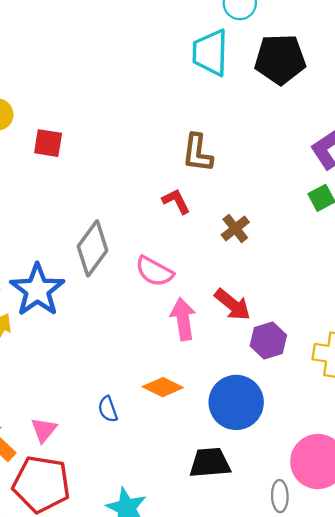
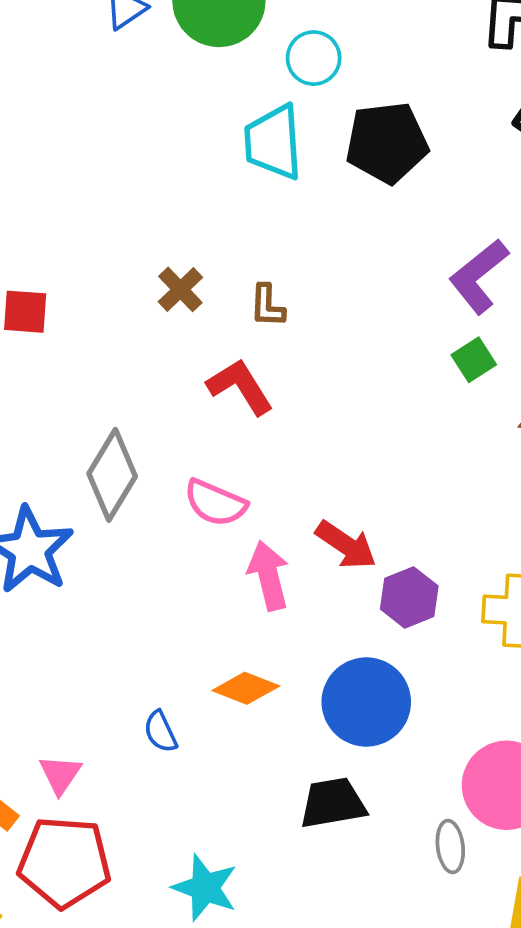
brown L-shape: (197, 153) -> (267, 306), size x0.7
red L-shape: (176, 201) -> (240, 387), size x1.4
brown cross: (235, 228) -> (180, 289), moved

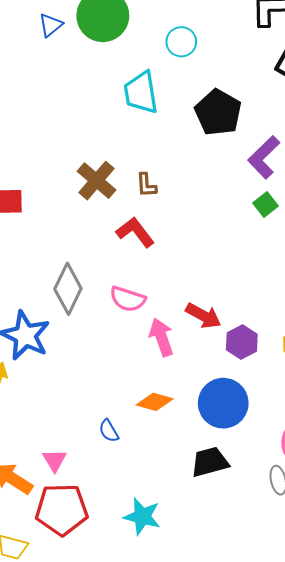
cyan circle: (314, 58) -> (181, 42), moved
black pentagon: (387, 143) -> (218, 112), moved, turned -30
brown cross: (180, 289) -> (97, 181), size x1.5

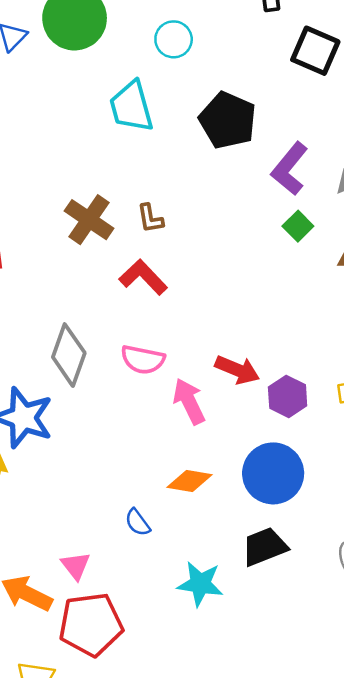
cyan star: (142, 516) -> (200, 584), moved

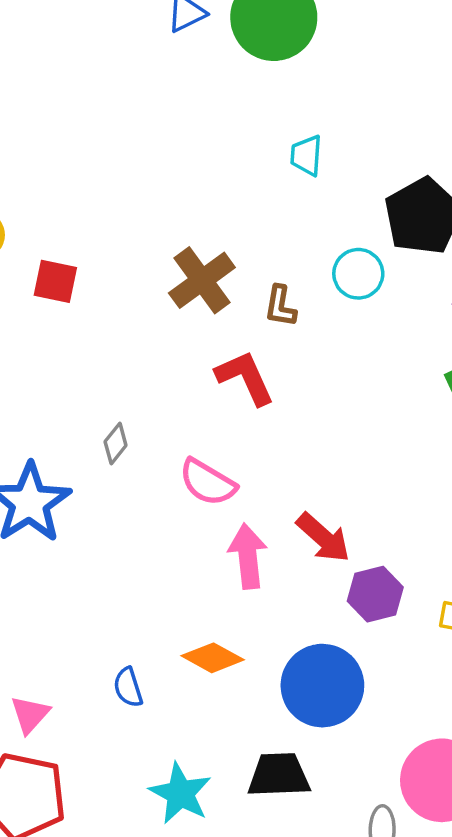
cyan circle: (174, 39) -> (358, 274), moved
cyan trapezoid: (131, 107) -> (306, 155), size x0.6
gray diamond: (69, 355) -> (116, 443), size x0.5

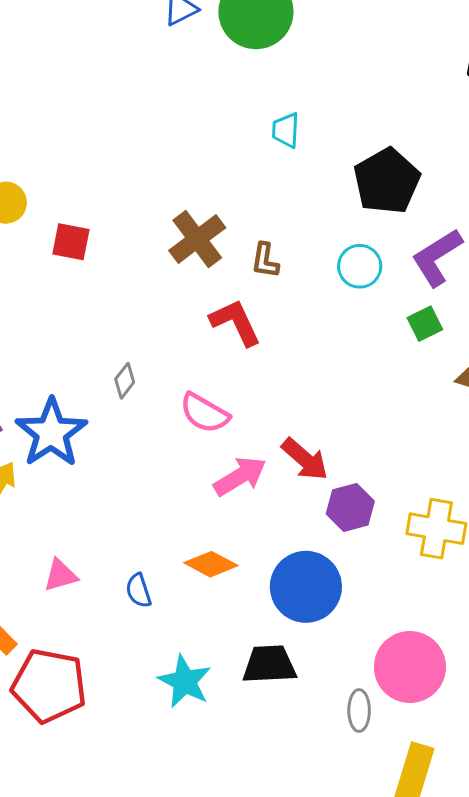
cyan circle: (358, 274) -> (360, 266), moved
pink arrow: (248, 556) -> (240, 476), turned 66
pink triangle: (30, 714) -> (61, 575), moved, turned 33

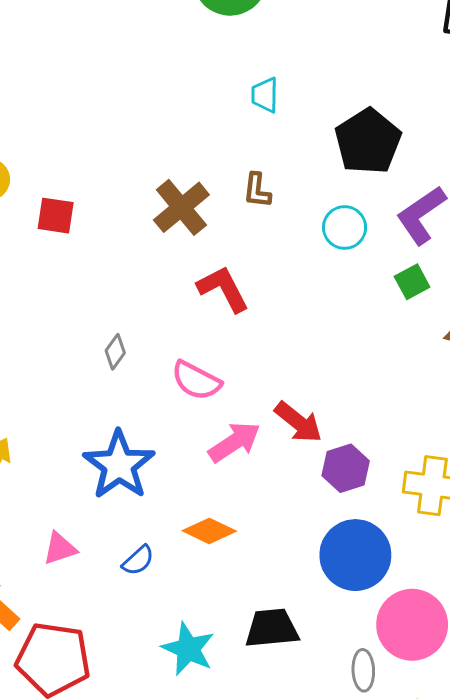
brown L-shape: (265, 260) -> (257, 190), moved
blue star: (51, 433) -> (119, 465), moved
blue circle: (306, 587) -> (355, 555), moved
blue semicircle: (138, 591) -> (138, 560), turned -112

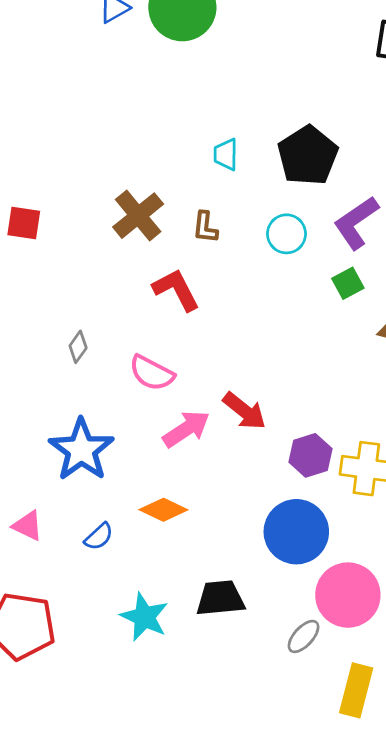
cyan trapezoid: (265, 95) -> (226, 154), moved
brown L-shape: (257, 190) -> (205, 227), moved
purple hexagon: (346, 468) -> (310, 455), moved
pink triangle: (60, 548) -> (28, 526), turned 44
gray ellipse: (363, 670) -> (304, 636), turned 45

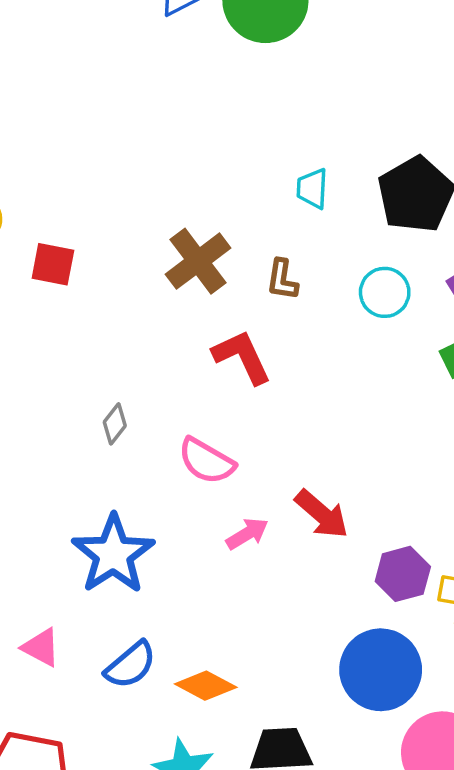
pink arrow: (186, 429) -> (247, 534), size x0.7
orange diamond: (163, 510) -> (206, 686), moved
blue semicircle: (99, 537) -> (131, 665), size x1.4

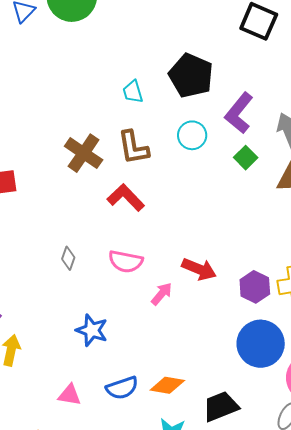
brown L-shape: (282, 280) -> (133, 147), size x1.5
blue star: (113, 554) -> (92, 330), size x0.7
blue semicircle: (131, 665) -> (122, 388), turned 40

